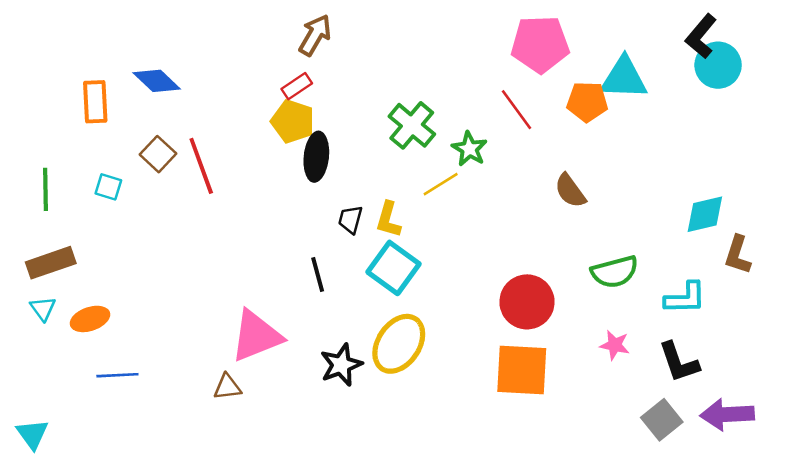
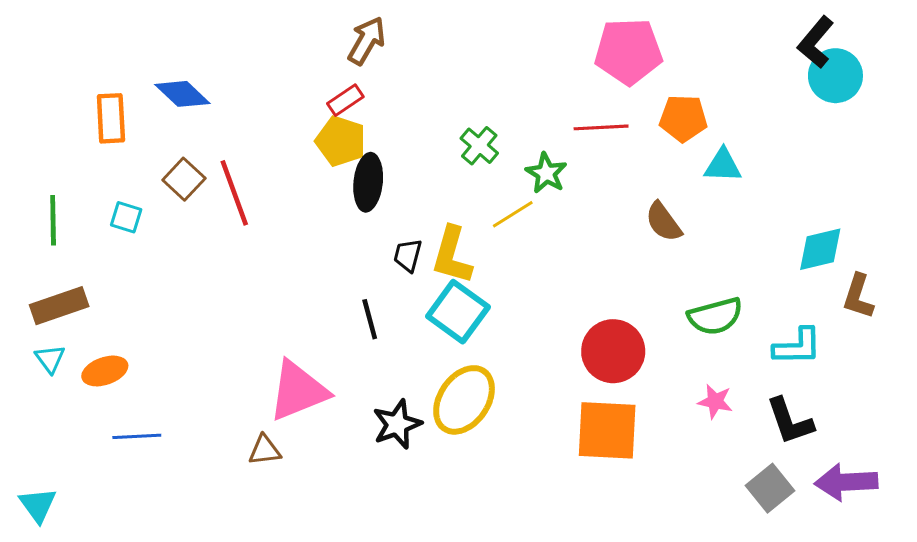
cyan triangle: (624, 78) -> (723, 165), moved, size x0.7
red line: (517, 110) -> (601, 127), turned -57
green cross: (412, 125) -> (479, 146), size x0.7
yellow L-shape: (388, 220) -> (452, 255), size x1.4

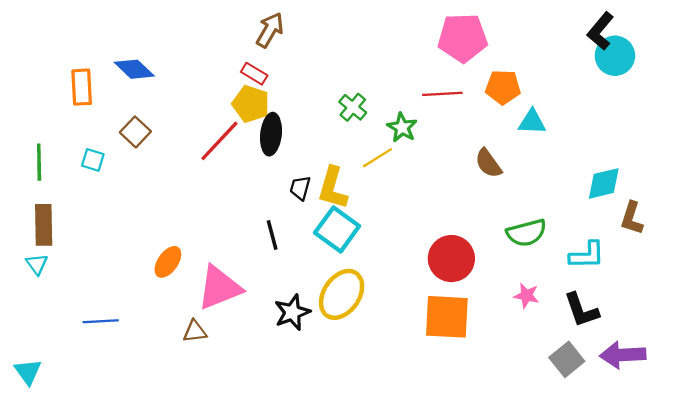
red rectangle: (345, 100) -> (254, 74), turned 65
red line: (234, 193) -> (219, 141), moved, turned 63
brown rectangle: (59, 306) -> (44, 225), turned -72
orange ellipse: (105, 371) -> (168, 262), moved, turned -36

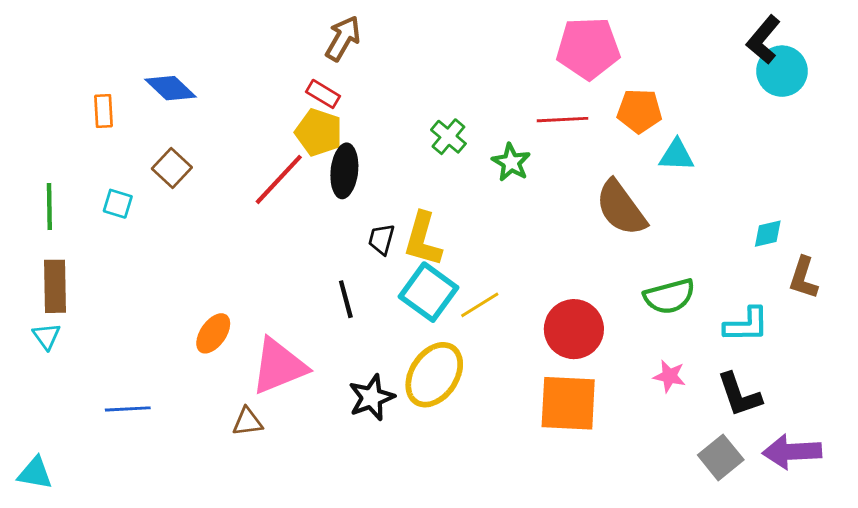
orange rectangle: (82, 87) -> (103, 111), size x0.7
yellow line: (377, 158) -> (480, 305), moved
brown semicircle: (488, 163) -> (621, 208), size x1.5
cyan diamond: (604, 183) -> (768, 234), size x0.7
cyan triangle: (28, 372) -> (35, 473), turned -44

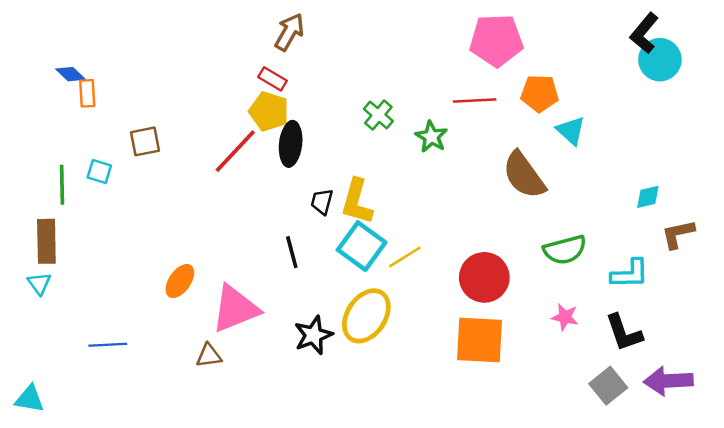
blue diamond: (170, 88) -> (70, 74), moved, size x0.7
cyan triangle: (677, 155) -> (571, 131), turned 40
brown square: (172, 168) -> (145, 141), turned 36
green line: (49, 207) -> (62, 185), moved
brown L-shape: (803, 278) -> (678, 234), turned 60

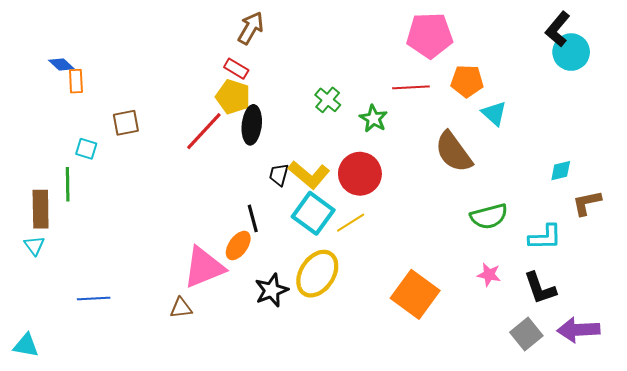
green line: (62, 185) -> (68, 184), moved
yellow L-shape: (357, 202) -> (309, 175), turned -66
red circle: (484, 277) -> (360, 174), moved
orange ellipse: (180, 281) -> (238, 246), moved
orange square: (479, 340) -> (415, 294), turned 33

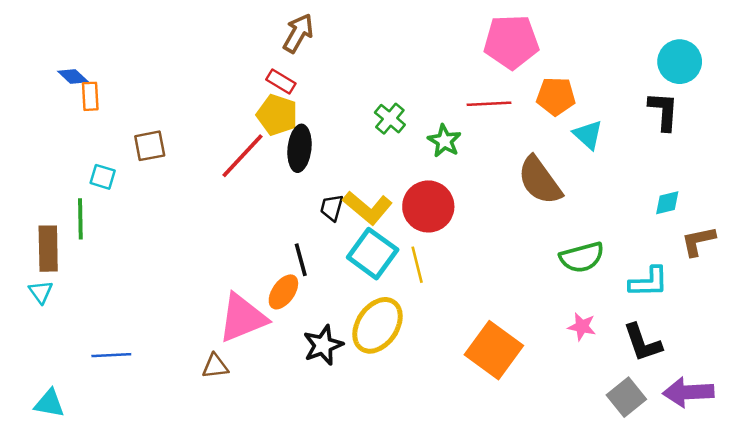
black L-shape: (558, 29) -> (664, 111), moved, turned 144
yellow line: (351, 223) -> (417, 265), turned -72
cyan triangle: (26, 345) -> (49, 403), moved

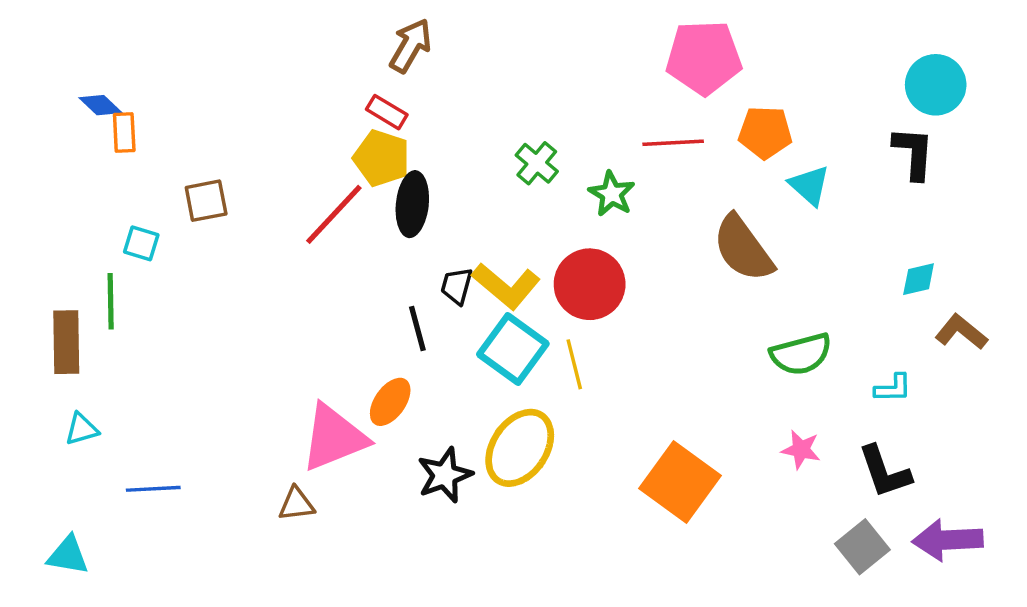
brown L-shape: (698, 241) -> (961, 332), turned 51
black line: (301, 260) -> (417, 329), moved
cyan L-shape: (649, 282) -> (893, 388), size x0.7
cyan triangle: (41, 292) -> (82, 429), moved, turned 50

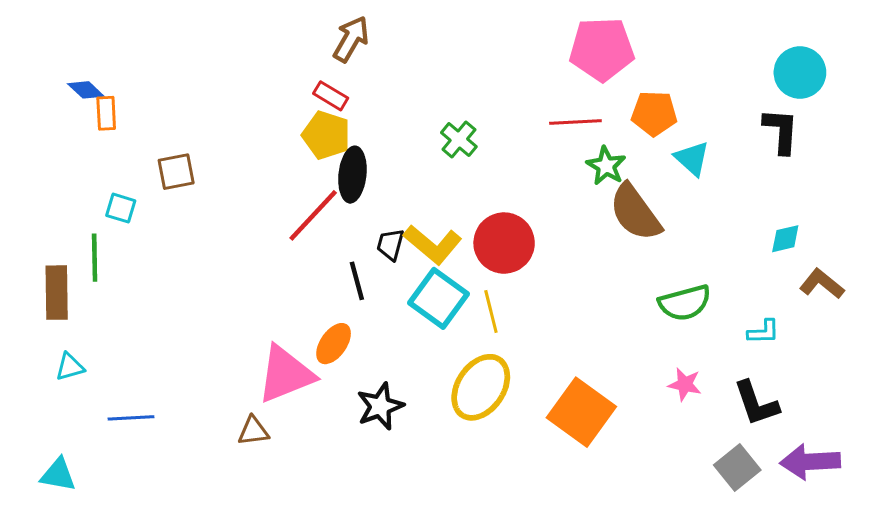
green star: (612, 194) -> (606, 166), moved
red line: (334, 214) -> (313, 215), moved
yellow ellipse: (520, 448) -> (481, 387), moved

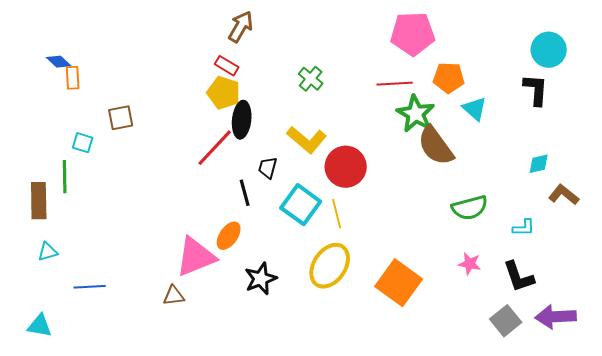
green cross: (459, 140) -> (311, 79), moved
green star: (606, 166) -> (416, 114), size x1.4
yellow L-shape: (433, 244) -> (307, 140), moved

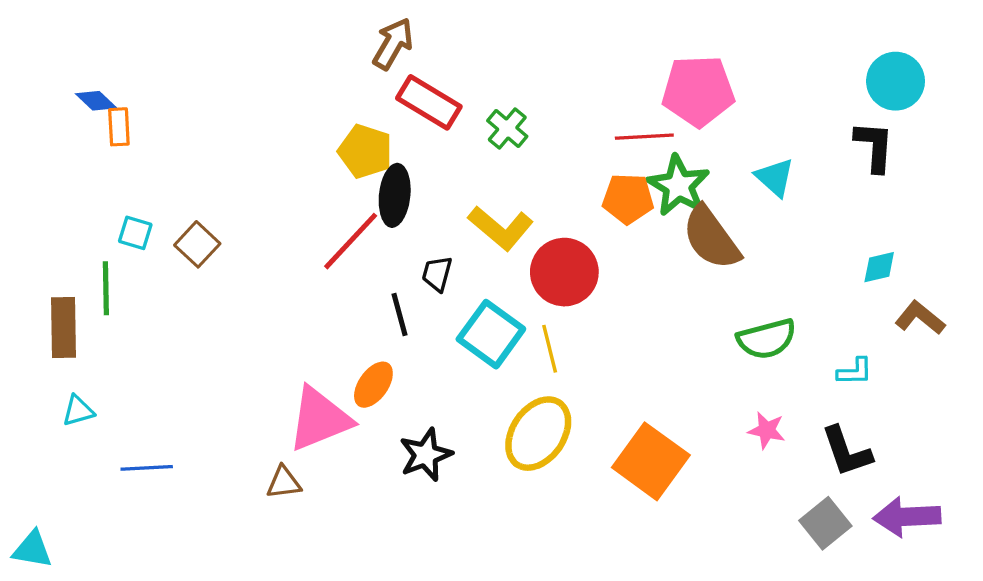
pink pentagon: (413, 34) -> (698, 91), moved
red rectangle: (227, 66) -> (429, 102), moved, size x1.6
orange pentagon: (449, 78) -> (628, 199), moved
brown square: (121, 118) -> (197, 244), moved, turned -36
cyan triangle: (40, 326) -> (32, 549), moved

